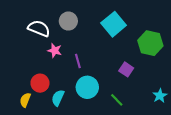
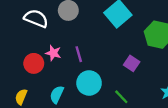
pink star: (55, 50) -> (53, 53), moved
red circle: (40, 83) -> (34, 63), moved

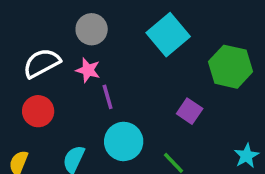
white semicircle: (36, 18) -> (42, 63), moved, turned -50
pink star: (53, 53) -> (88, 70), moved

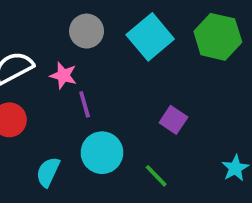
gray circle: (92, 29) -> (87, 31), moved
green hexagon: (230, 67) -> (218, 37), moved

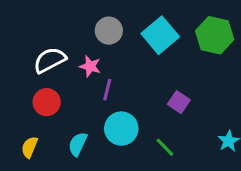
purple line: (85, 104) -> (107, 90), turned 30

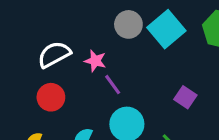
gray circle: (109, 31) -> (128, 24), moved
purple line: (107, 90) -> (113, 85), turned -50

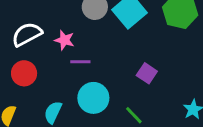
purple line: (113, 85) -> (80, 62), turned -54

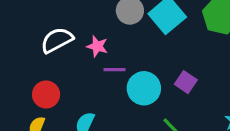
red circle: (24, 73) -> (46, 94), moved
cyan circle: (93, 98) -> (144, 88), moved

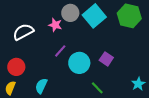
pink star: (97, 46) -> (55, 25), moved
purple line: (114, 70) -> (60, 51), turned -48

